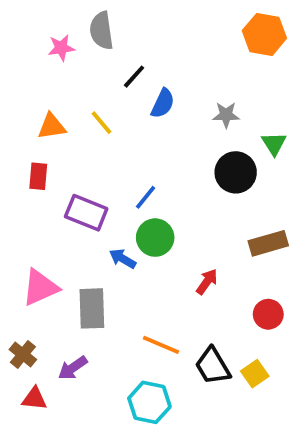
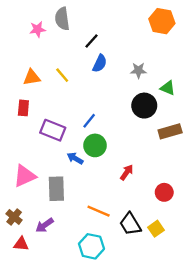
black line: (134, 77) -> (91, 41), moved
green triangle: (274, 144) -> (168, 88), turned -35
brown rectangle: (268, 243) -> (170, 131), moved

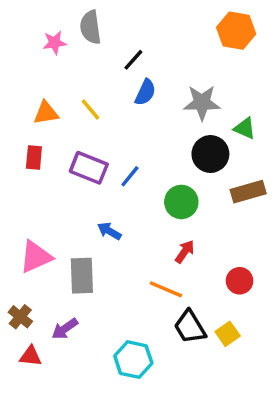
gray star: (138, 70) -> (202, 103), size x1.5
purple rectangle: (53, 130) -> (89, 168), moved
green circle: (95, 145) -> (181, 202), moved
orange line: (99, 211) -> (166, 289), moved

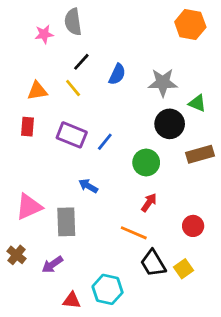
black line: (133, 60) -> (81, 62), moved
red triangle: (31, 356) -> (72, 300), moved

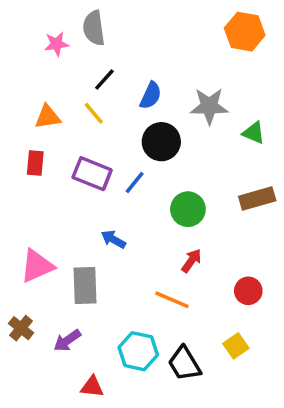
black circle: (170, 124) -> (161, 142), moved
black trapezoid: (153, 263) -> (184, 364), moved
cyan hexagon: (108, 289) -> (138, 351), moved

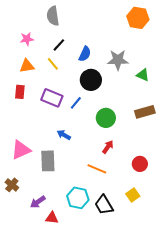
pink star: (57, 44) -> (27, 39), moved
purple arrow: (67, 341) -> (38, 202), moved

